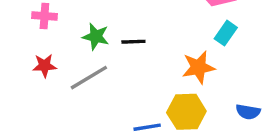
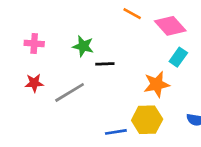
green star: (96, 37) -> (83, 46), moved

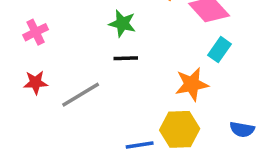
pink cross: (34, 44) -> (36, 32), turned -30
green star: (83, 46) -> (122, 24), moved

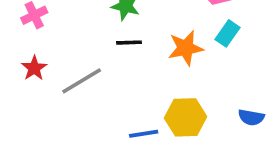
red star: (36, 83) -> (34, 68), turned -30
orange star: (192, 84) -> (186, 48), moved

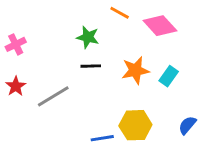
cyan rectangle: (228, 33) -> (169, 76), moved
blue semicircle: (251, 117) -> (187, 125), turned 120

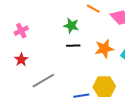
gray line: (53, 96) -> (43, 81), moved

